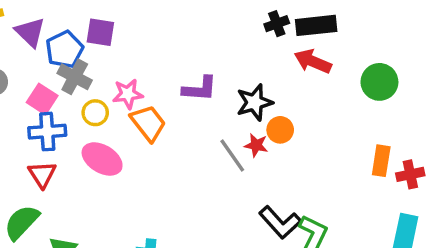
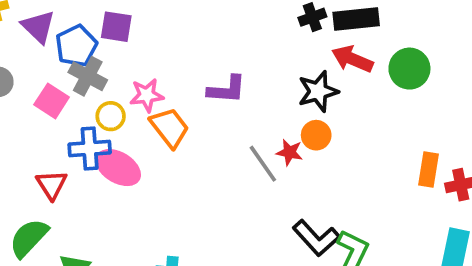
green circle: (379, 82) -> (409, 69), moved
black star: (254, 102) -> (318, 91), moved
blue cross: (47, 132) -> (90, 149), moved

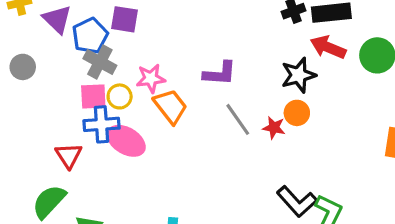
pink square: (52, 101) -> (93, 96), moved, turned -36
gray line: (263, 164) -> (238, 119), moved

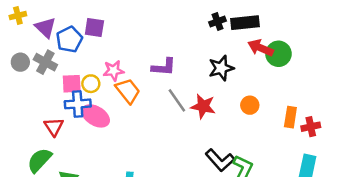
red arrow: (328, 47) -> (261, 48), moved
gray cross: (100, 62) -> (45, 62), moved
orange circle: (297, 113) -> (250, 105), moved
red star: (274, 128) -> (203, 106), size x1.5

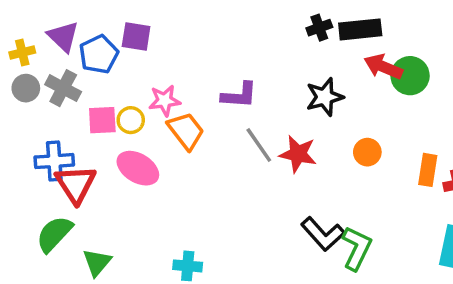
yellow cross: (18, 16) -> (22, 53), moved
blue cross: (78, 104) -> (54, 161), moved
red triangle: (54, 127) -> (76, 184), size x1.4

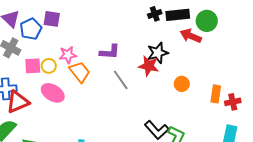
green circle: (410, 76) -> (207, 21), moved
red star: (298, 154) -> (149, 66), moved
red triangle: (76, 184) -> (18, 102), turned 40

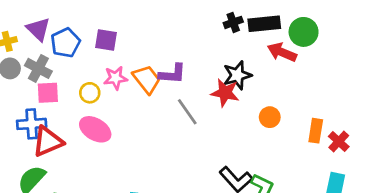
purple square: (52, 19) -> (106, 40), moved
pink square: (33, 66) -> (48, 93), moved
orange trapezoid: (80, 72) -> (147, 79), moved
red cross: (233, 102) -> (339, 142), turned -35

